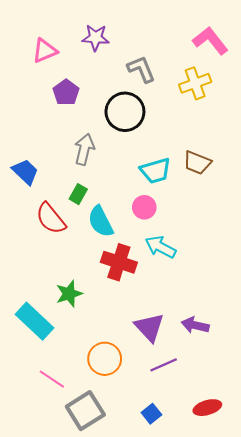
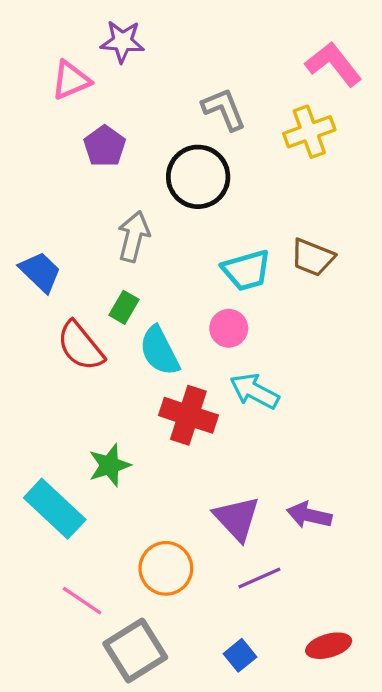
purple star: (96, 38) -> (122, 41), moved

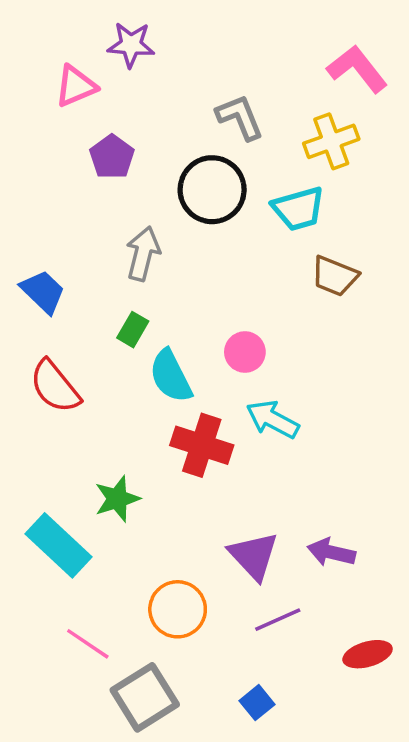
cyan trapezoid: (246, 270) -> (298, 209), moved
red semicircle: (80, 346) -> (55, 387), moved
red ellipse: (329, 646) -> (368, 654), moved

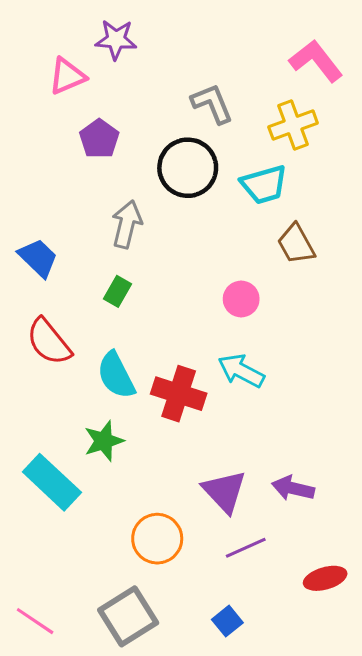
brown trapezoid: (335, 276) -> (296, 244), turned 39
pink circle: (245, 352) -> (241, 299), moved
cyan semicircle: (171, 376) -> (116, 375), moved
pink line: (88, 644) -> (35, 621), moved

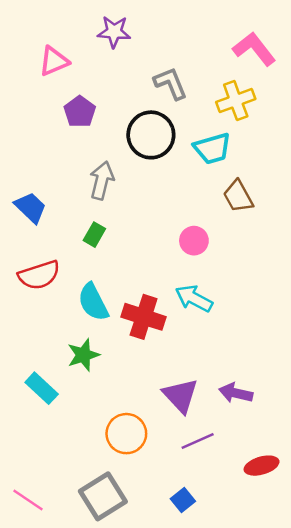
purple star: (116, 40) -> (114, 32), moved
red semicircle: (49, 342) -> (39, 275), turned -69
cyan rectangle: (52, 482) -> (42, 388), size x0.7

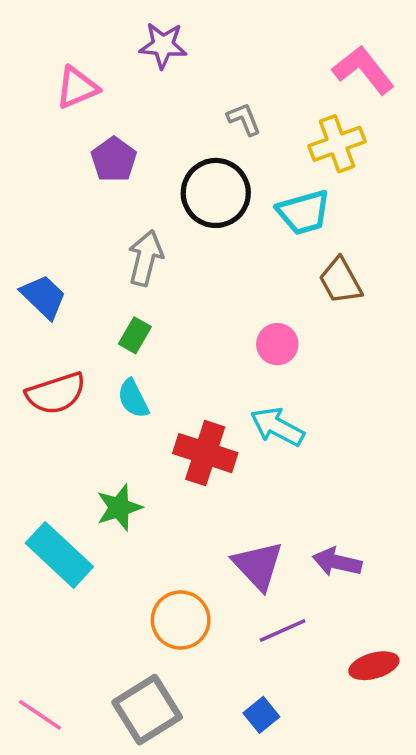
gray L-shape: (171, 83) -> (244, 119), size x0.7
cyan semicircle: (93, 302) -> (133, 399), moved, size x0.7
cyan rectangle: (42, 388) -> (59, 555), size x1.4

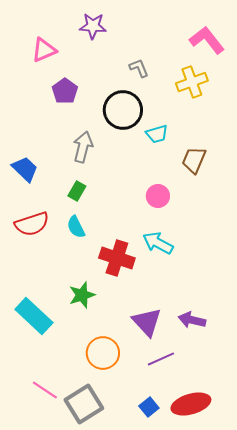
cyan trapezoid: (304, 212) -> (157, 134), moved, size x0.7
brown trapezoid: (341, 281) -> (194, 160), turned 52
green star: (119, 508) -> (82, 295), moved
red ellipse: (374, 666) -> (191, 404), moved, size x1.4
pink line: (40, 715) -> (45, 390), moved

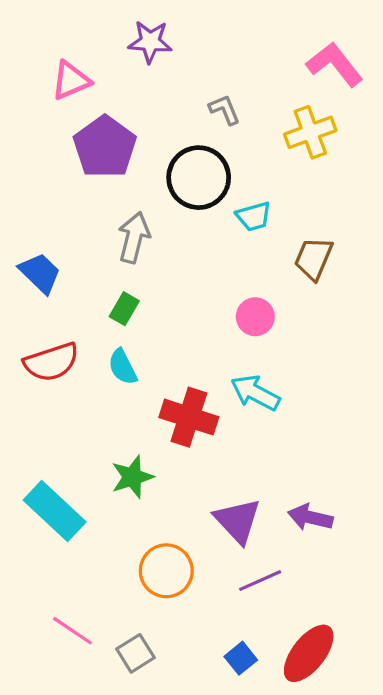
purple pentagon: (65, 91) -> (105, 147), size x1.5
gray square: (84, 404) -> (136, 653), size x0.6
red ellipse: (191, 404) -> (309, 653), turned -36

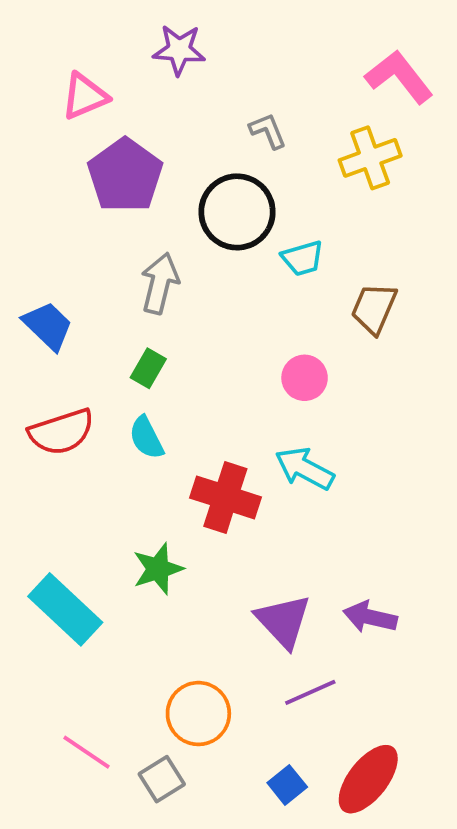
orange circle: (166, 571) -> (198, 714), moved

